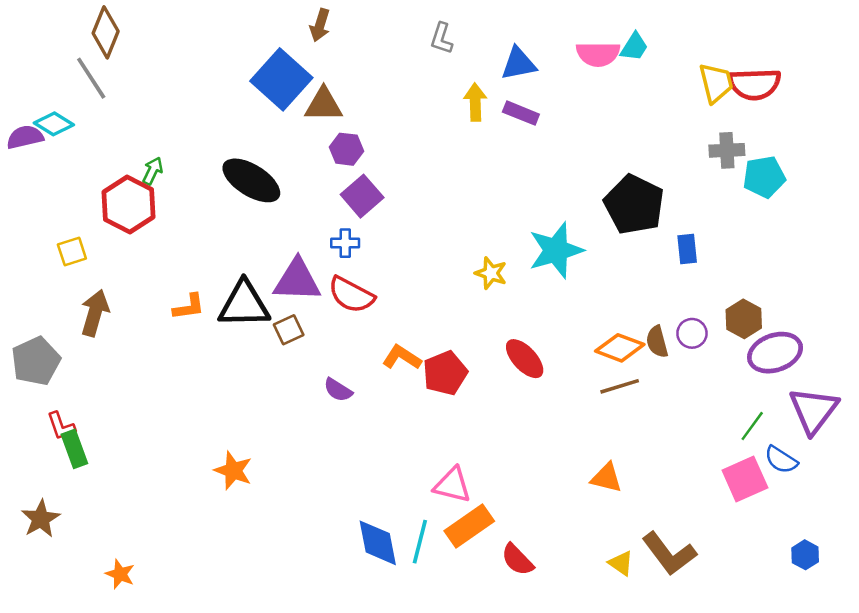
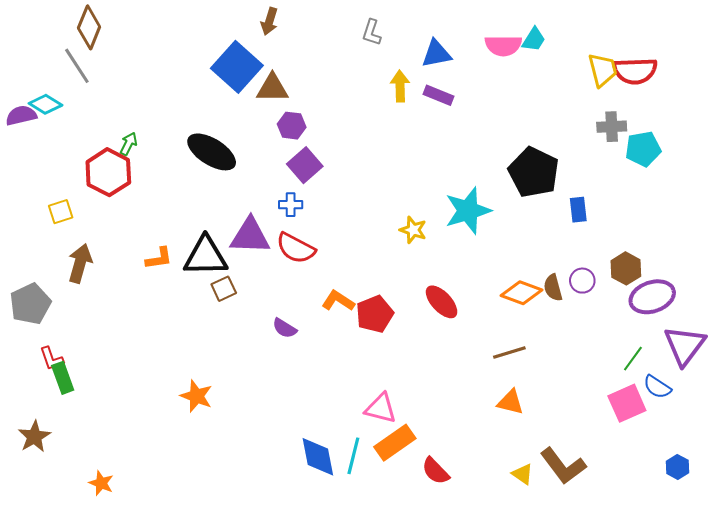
brown square: (289, 330) -> (224, 289), moved
brown line: (620, 386) -> (509, 352), moved

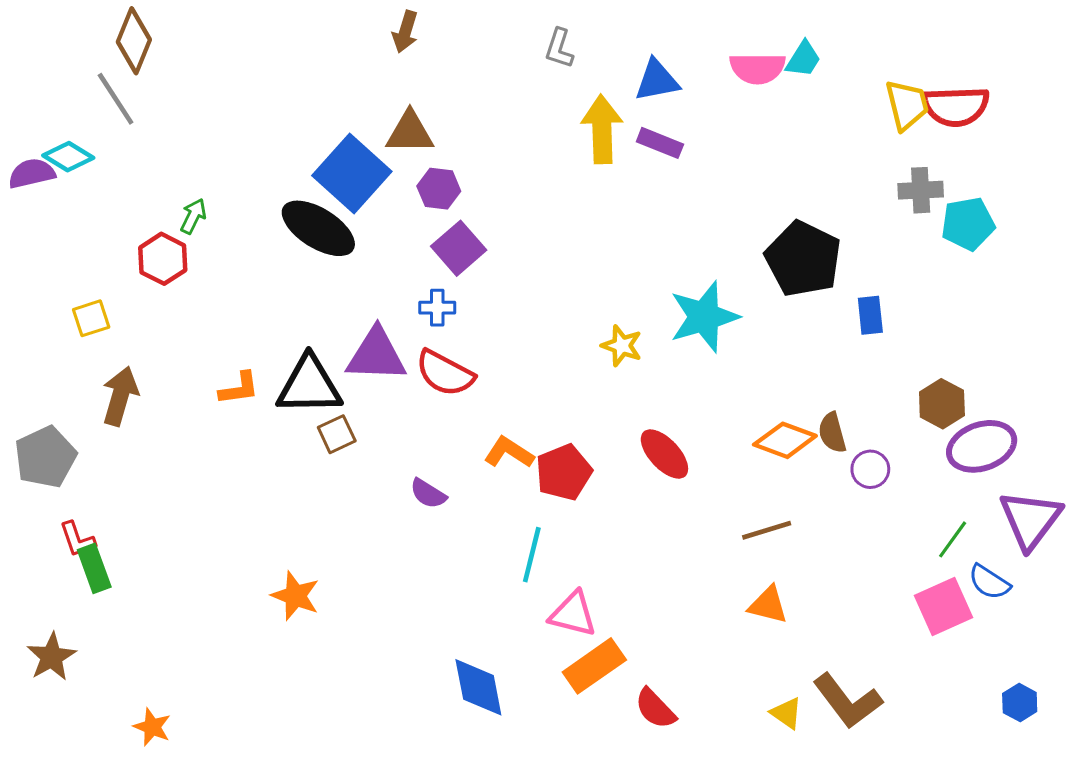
blue square: (237, 67) -> (352, 173), moved
yellow arrow: (400, 86) -> (602, 129), size x1.4
red hexagon: (108, 172) -> (163, 259), size x0.7
purple circle: (582, 281) -> (870, 469), moved
cyan line: (353, 456) -> (532, 555), moved

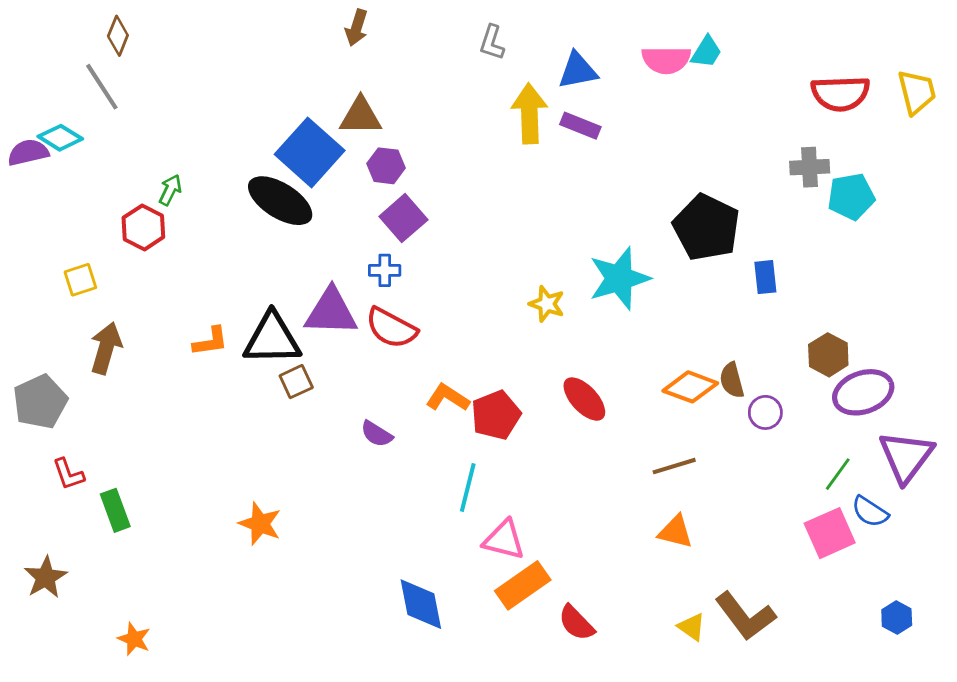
brown diamond: (134, 41) -> (118, 36), size x0.7
yellow trapezoid: (907, 105) -> (917, 92), moved
green rectangle: (94, 568) -> (115, 510), moved

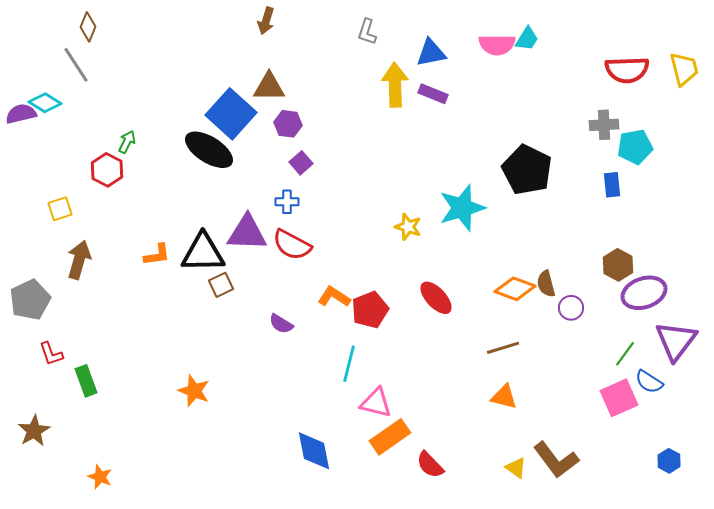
purple square: (403, 218) -> (301, 163), size x0.7
blue rectangle: (765, 277) -> (612, 185), moved

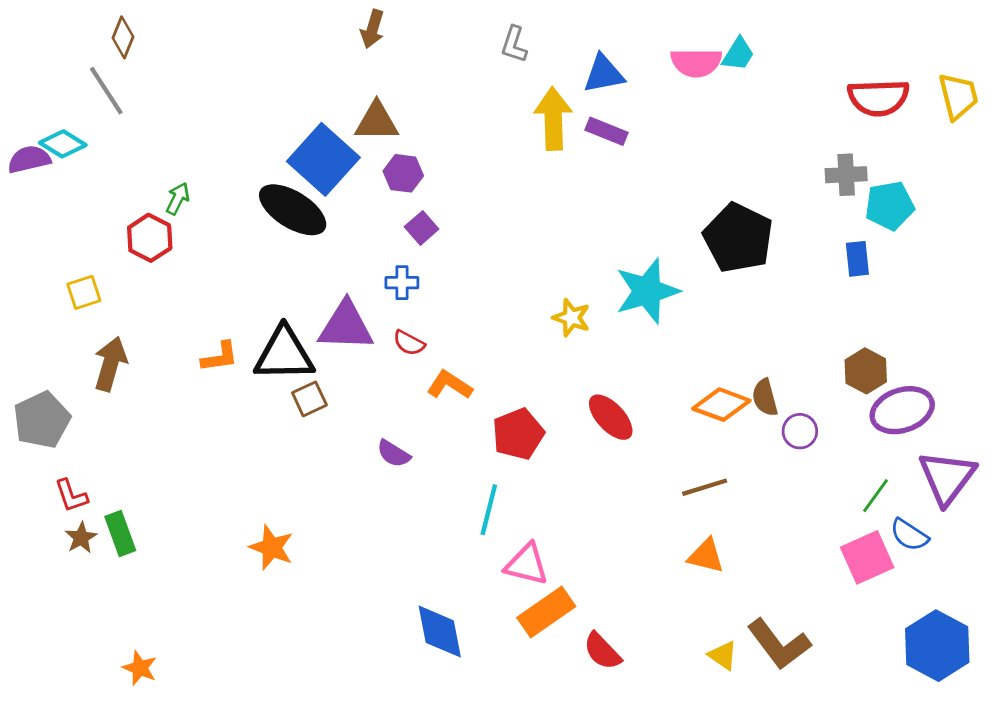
red semicircle: (292, 245) -> (409, 343), size x0.6
orange L-shape: (334, 297) -> (450, 385), moved
brown star: (34, 431) -> (81, 538), moved, size x0.7
blue hexagon: (669, 461) -> (937, 646), size x2.0

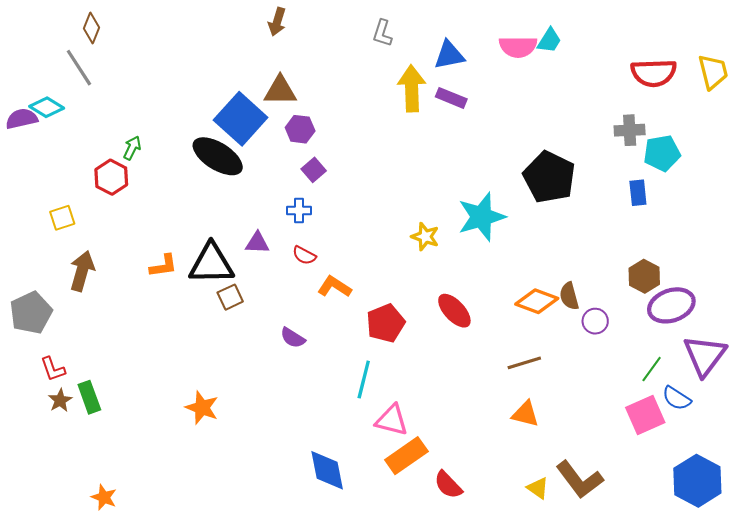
purple triangle: (346, 326) -> (257, 243), size x0.6

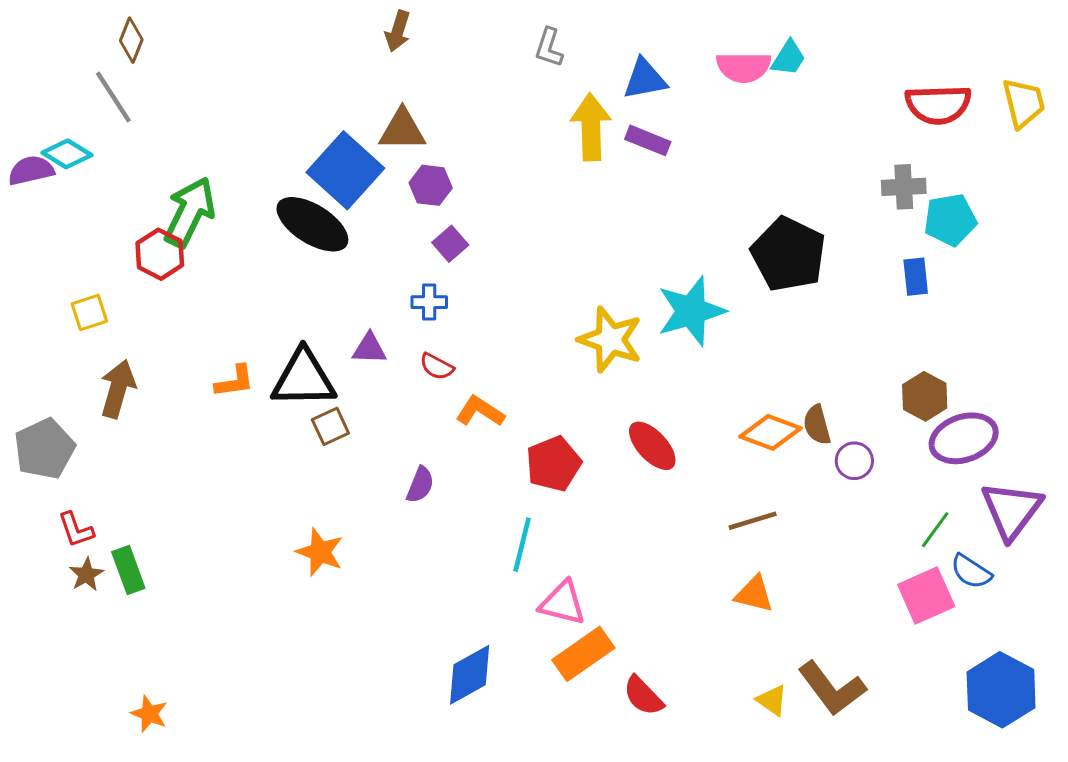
green arrow: (132, 148) -> (190, 212), size x2.0
yellow star: (425, 237) -> (610, 340), size x1.6
purple semicircle: (293, 338) -> (420, 485), turned -100
orange star: (202, 408) -> (320, 552), moved
blue diamond: (327, 470) -> (470, 675), turned 72

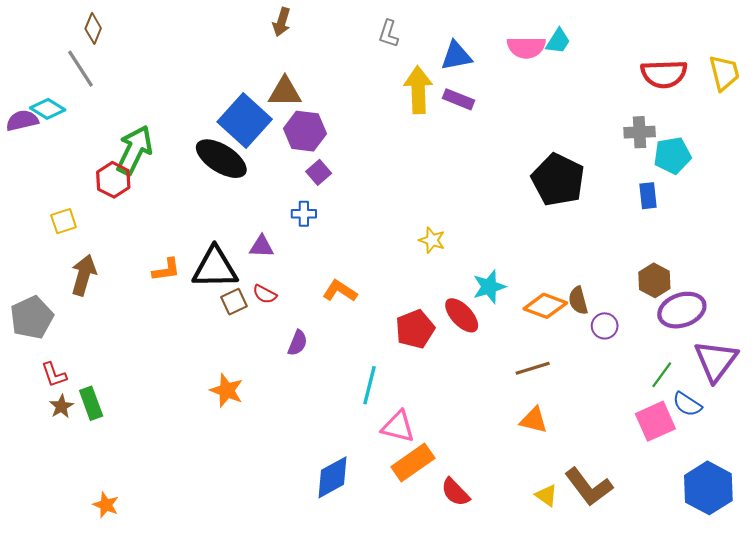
purple hexagon: (431, 185) -> (305, 131), size x1.4
cyan star: (691, 311) -> (489, 287), moved, size x0.7
yellow star: (610, 340) -> (432, 240), size x0.6
red semicircle: (437, 366) -> (265, 294), moved
red pentagon: (553, 464) -> (415, 329), moved

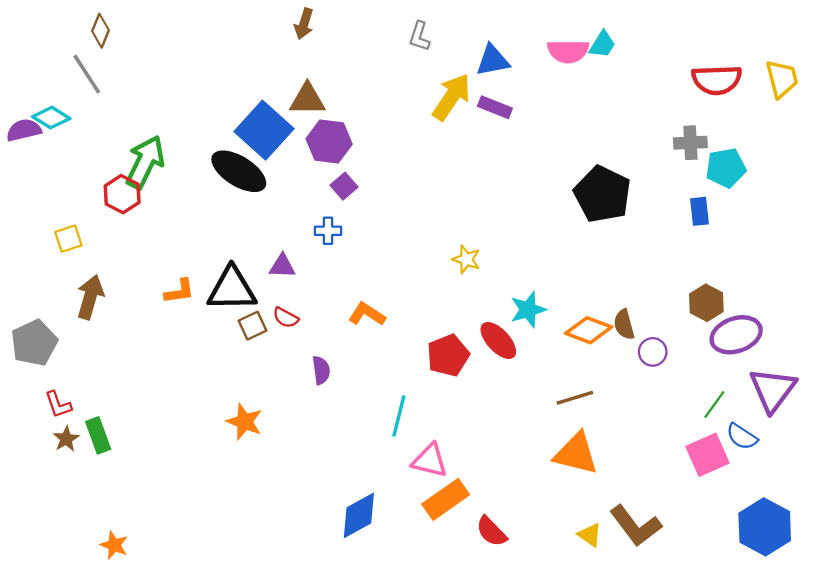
yellow arrow: (418, 90) -> (451, 97), turned 36
purple semicircle: (298, 343) -> (321, 370), turned -30
orange triangle: (534, 420) -> (576, 454), size x1.5

